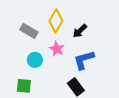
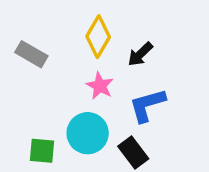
gray rectangle: (29, 31) -> (31, 54), moved
cyan circle: (35, 60) -> (88, 133), moved, size x1.5

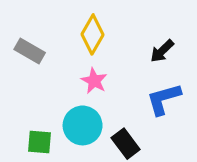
black arrow: (140, 54) -> (162, 51), moved
blue L-shape: (147, 105) -> (164, 99), moved

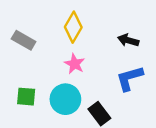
black arrow: (162, 51) -> (128, 40), turned 60
green square: (40, 142) -> (26, 97), moved

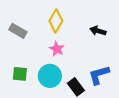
blue L-shape: (130, 78) -> (99, 75), moved

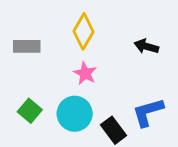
gray rectangle: (18, 31) -> (27, 46), turned -30
green square: (20, 74) -> (30, 111), turned 35

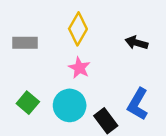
blue L-shape: (148, 112) -> (138, 104), turned -44

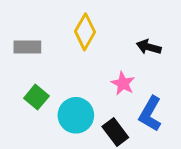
pink star: (79, 68) -> (123, 83), moved
green square: (28, 103) -> (36, 97), moved

